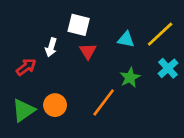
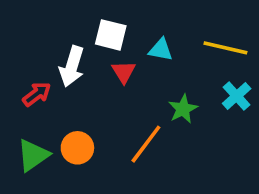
yellow line: (160, 34) -> (225, 48), turned 56
cyan triangle: (126, 39) -> (161, 50), moved
white arrow: (51, 47) -> (72, 66), size x1.5

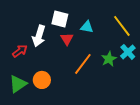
yellow line: (225, 48) -> (122, 26), turned 40
green star: (183, 109) -> (109, 59), moved
orange line: (146, 144) -> (83, 64), moved

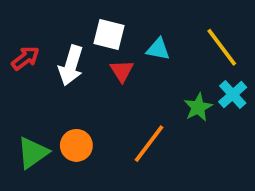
red arrow: (20, 51) -> (25, 58), moved
orange line: (83, 64) -> (149, 144), moved

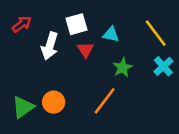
white square: (109, 35) -> (77, 24), turned -30
red arrow: (25, 58) -> (22, 24), moved
green star: (198, 107) -> (123, 68), moved

